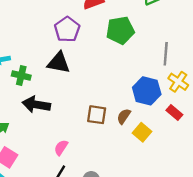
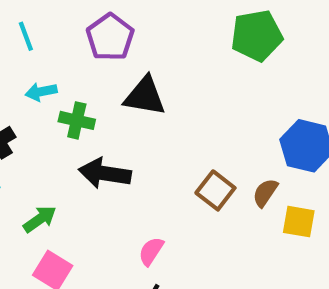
purple pentagon: (67, 29) -> (110, 37), moved
brown square: (97, 115) -> (215, 190), turned 30
yellow square: (142, 132) -> (299, 222), turned -30

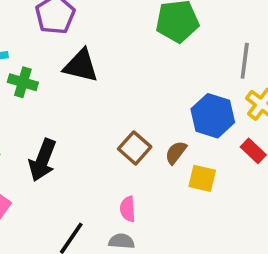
black arrow: (105, 173) -> (43, 160), moved, turned -81
pink semicircle: (151, 251) -> (128, 209), moved, turned -40

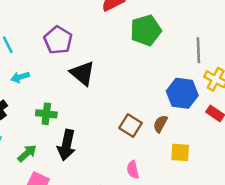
black triangle: (81, 66) -> (82, 73), turned 36
green cross: (23, 82) -> (46, 114), moved
yellow square: (202, 178) -> (180, 152), moved

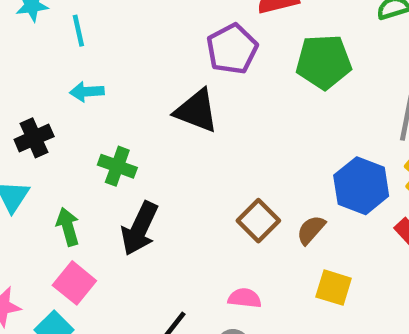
purple pentagon: (58, 40) -> (232, 49), moved
black triangle: (82, 73) -> (196, 111), turned -32
green arrow: (27, 153) -> (68, 227), turned -78
pink semicircle: (133, 170) -> (245, 298), turned 96

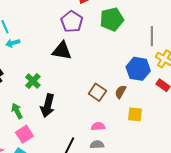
cyan arrow: (87, 92) -> (13, 43), moved
green cross: (117, 166) -> (33, 81), turned 35
pink square: (74, 283) -> (24, 134), turned 30

